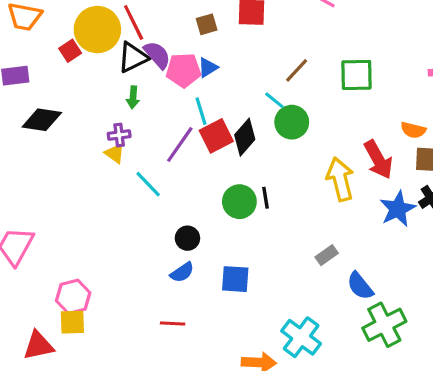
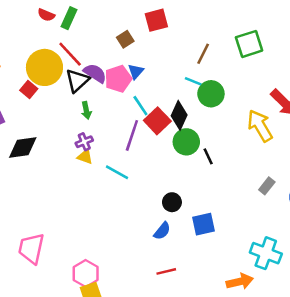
green circle: (239, 202) -> (186, 142), moved
black circle: (187, 238) -> (172, 202), moved

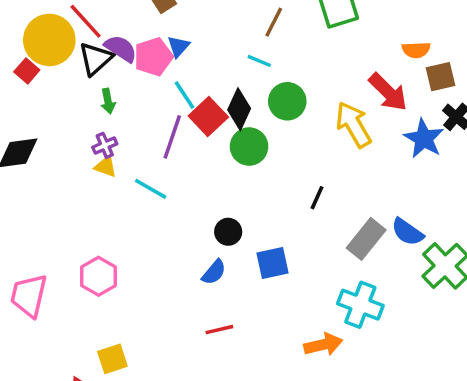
green circle: (211, 94) -> (287, 101), moved
black line: (208, 156) -> (317, 198), moved, turned 49
gray rectangle: (267, 186) -> (366, 239), moved, size x1.6
pink hexagon: (86, 273) -> (98, 276), moved

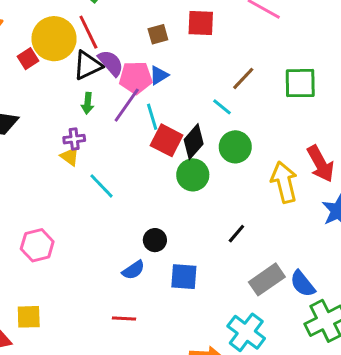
red square: (208, 117) -> (167, 140), turned -36
purple line: (172, 137) -> (127, 105), moved

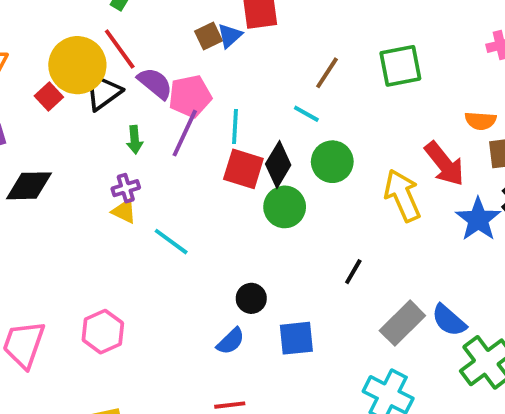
black triangle: (88, 65) -> (103, 92), moved
blue triangle: (159, 75) -> (230, 36), moved
cyan line: (152, 117) -> (235, 126), moved, turned 30

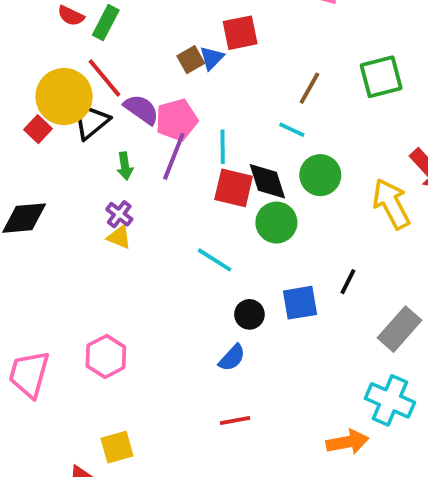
black diamond: (278, 164) -> (267, 181), turned -45
purple cross: (126, 188) -> (119, 214), turned -32
cyan line: (171, 242) -> (215, 260), moved
blue square: (296, 338) -> (300, 303), moved

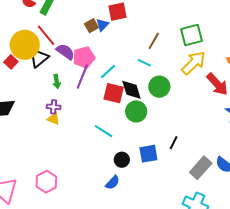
cyan line: (223, 147) -> (108, 72), turned 48
yellow arrow: (391, 204) -> (194, 63), moved, turned 72
purple cross: (119, 214) -> (54, 107), turned -32

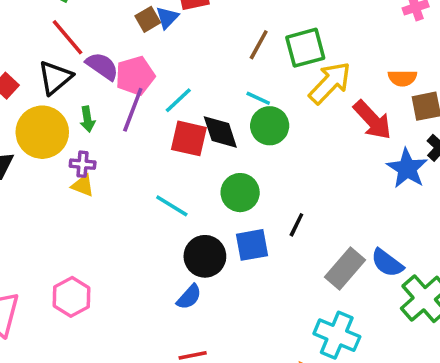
green square: (191, 35) -> (305, 48), moved
yellow circle: (25, 45) -> (42, 132), moved
cyan line: (144, 63) -> (258, 98), moved
green circle: (136, 111) -> (240, 193), moved
black circle: (122, 160) -> (205, 256), size x1.5

